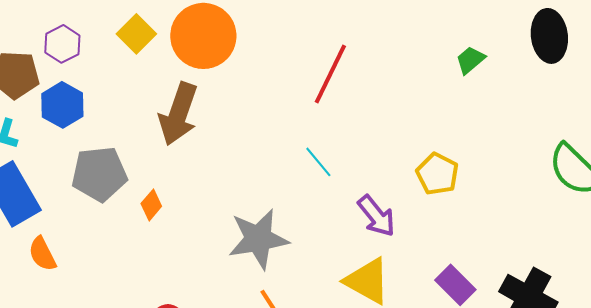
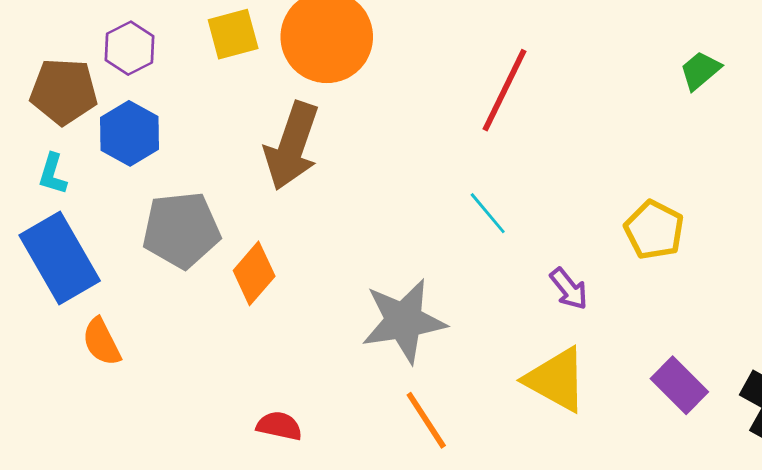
yellow square: (136, 34) -> (233, 34), turned 30
orange diamond: (151, 205) -> (254, 273), size x1.4
purple arrow: (376, 216) -> (569, 289), size x0.7

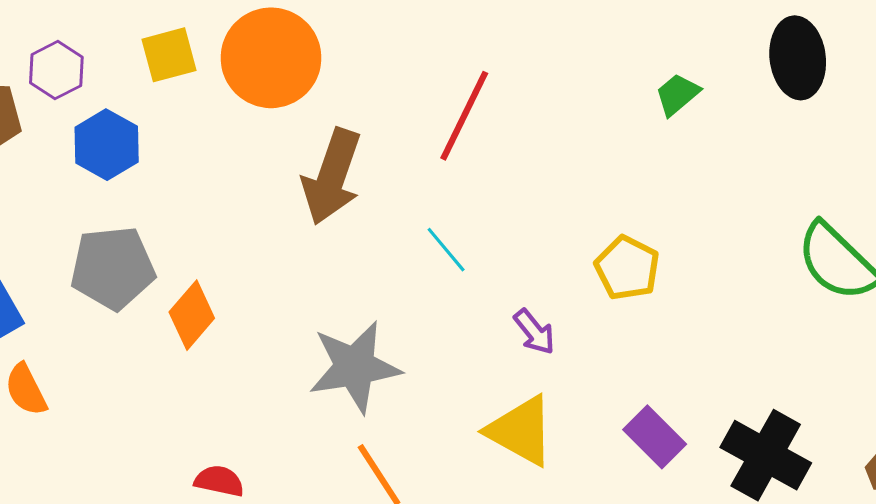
blue hexagon: (130, 133) -> (107, 145), moved
brown arrow: (292, 146) -> (332, 177), moved

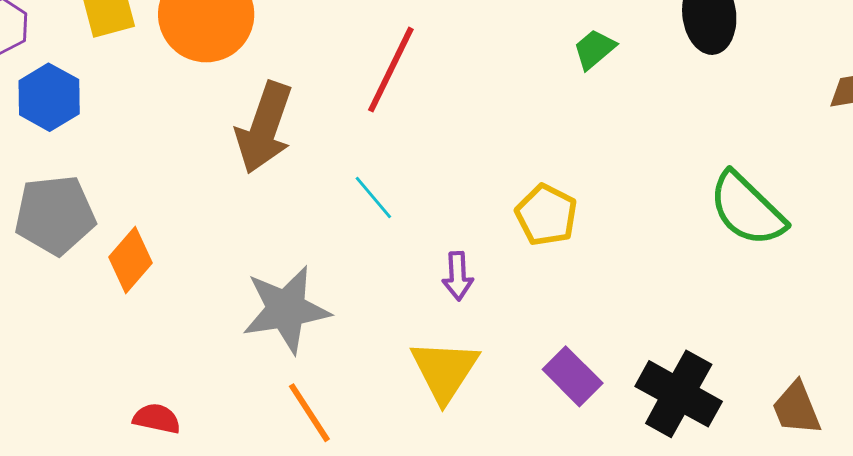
purple arrow: (534, 332) -> (458, 276), turned 36
yellow triangle: (521, 431) -> (445, 371), turned 34

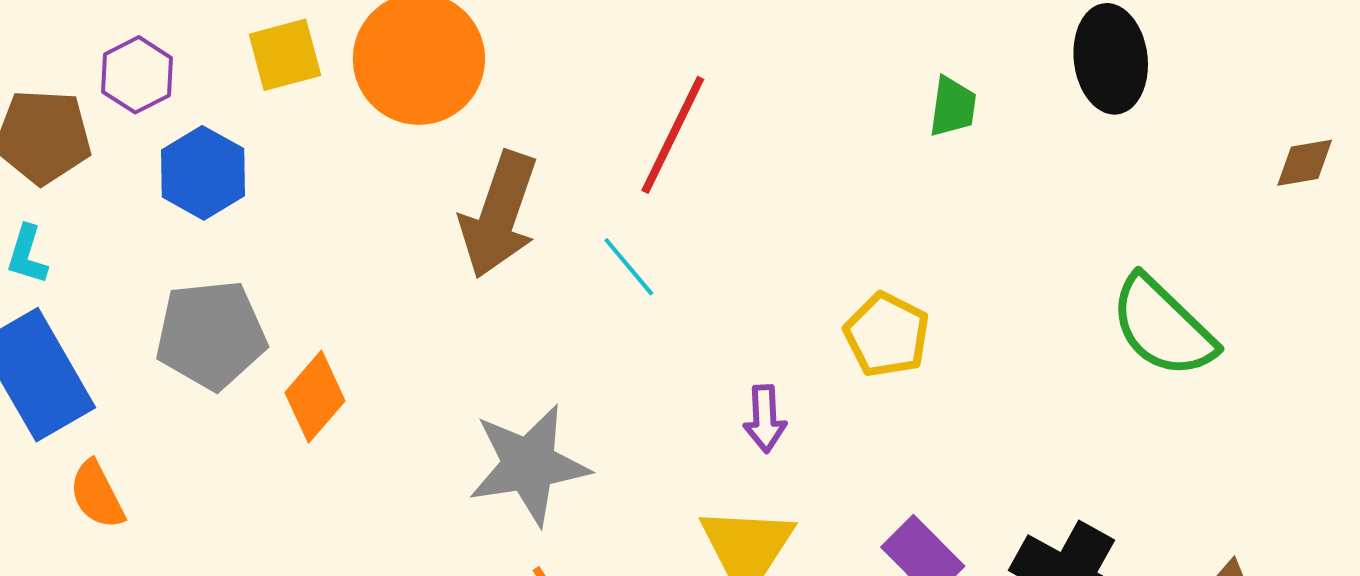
green trapezoid: (594, 49) -> (953, 107), turned 138
cyan line: (373, 198) -> (629, 267), moved

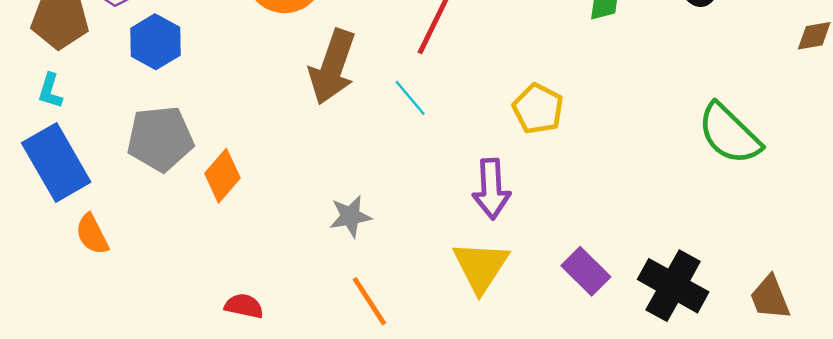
yellow pentagon: (887, 335) -> (538, 109), moved
purple arrow: (765, 419) -> (491, 189), size x1.5
gray star: (529, 465) -> (350, 216), size x0.6

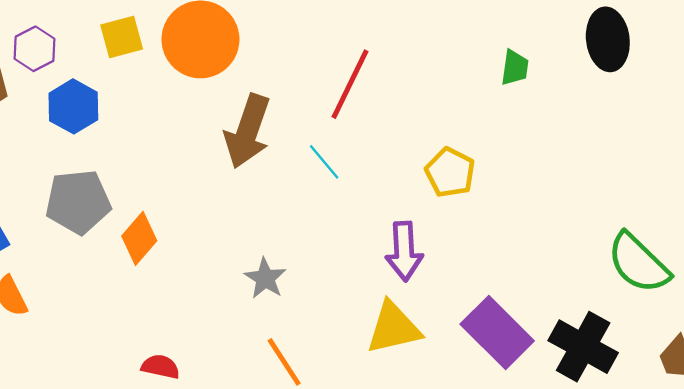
green semicircle: (729, 134) -> (638, 263), moved
gray star: (350, 216) -> (265, 278), turned -30
yellow triangle: (481, 267) -> (394, 328), turned 44
purple rectangle: (586, 271) -> (497, 333), size x1.5

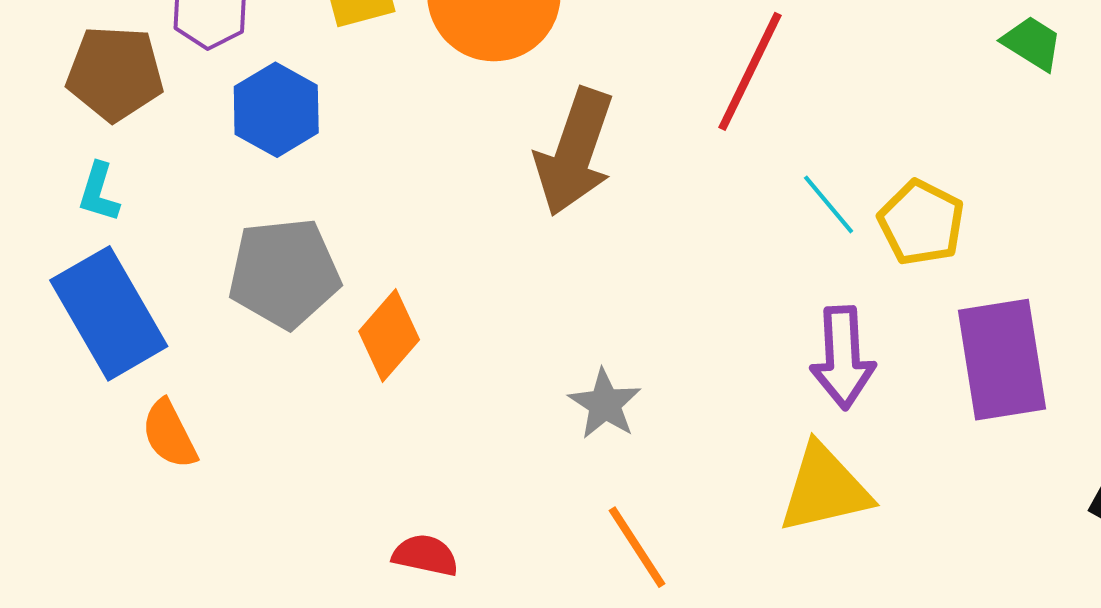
green trapezoid: (515, 68) -> (1032, 43), turned -66
cyan line: (324, 162) -> (829, 204), moved
purple rectangle: (497, 333) -> (1002, 360), moved, turned 36

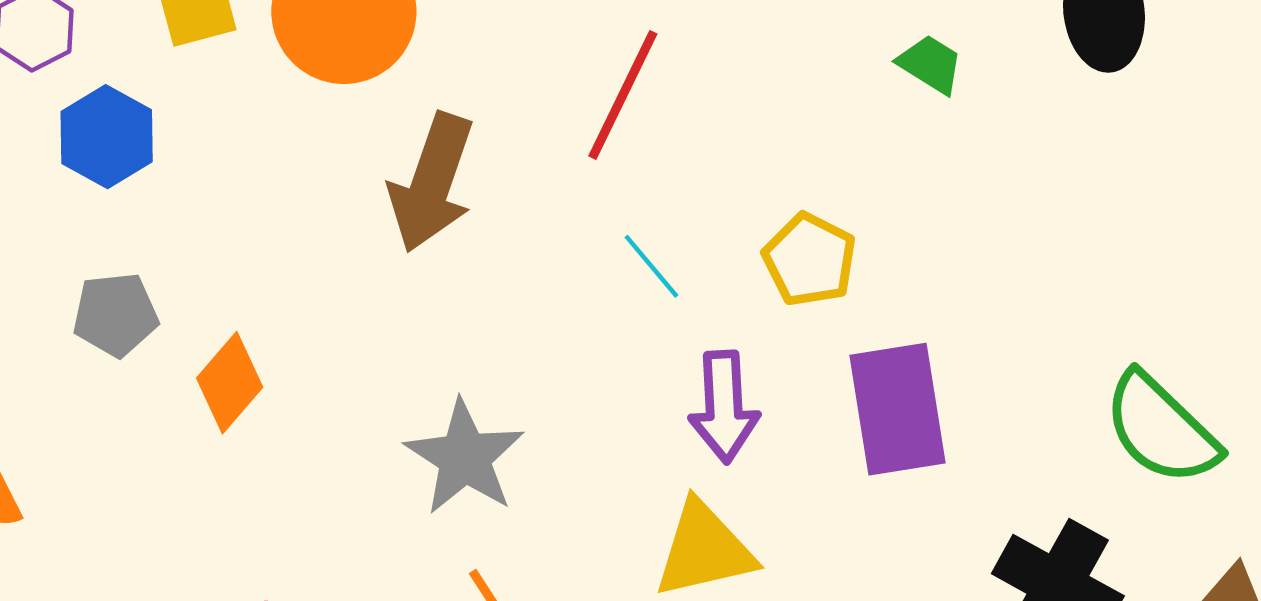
cyan line: (829, 204) -> (651, 266), moved
gray pentagon: (284, 273) -> (115, 315), size x0.7
gray star: (605, 404) -> (465, 457), size x1.5

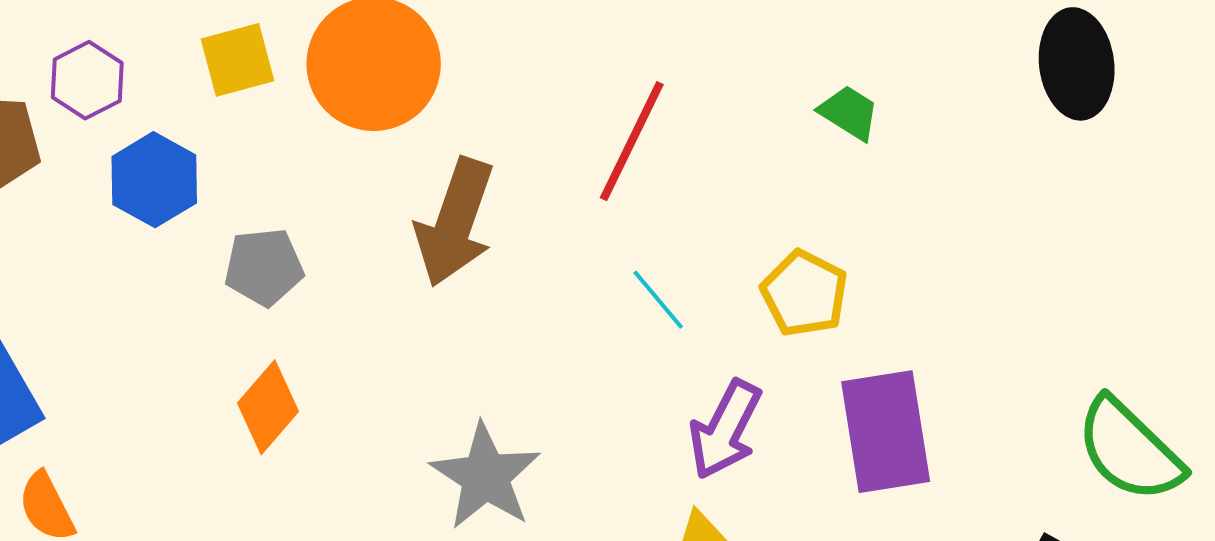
green trapezoid: (930, 64) -> (849, 113), moved
gray pentagon: (115, 315) -> (264, 267), moved
purple arrow: (724, 407) -> (725, 430), turned 30

